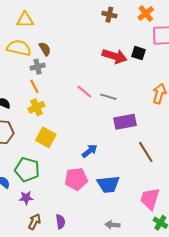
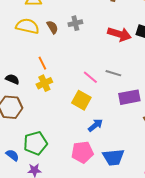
gray cross: (38, 67) -> (75, 23), moved
pink line: (84, 92) -> (90, 77), moved
yellow square: (46, 137) -> (81, 100), moved
green pentagon: (27, 170) -> (35, 143), turned -30

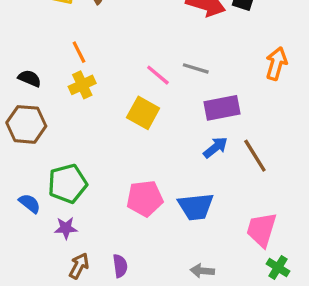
blue arrow: (95, 125) -> (215, 147), moved

